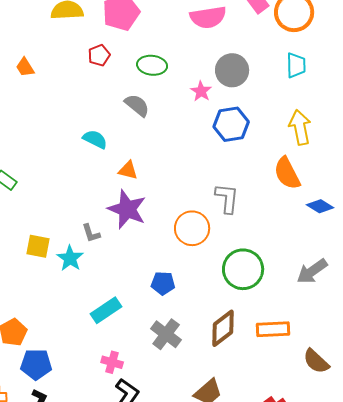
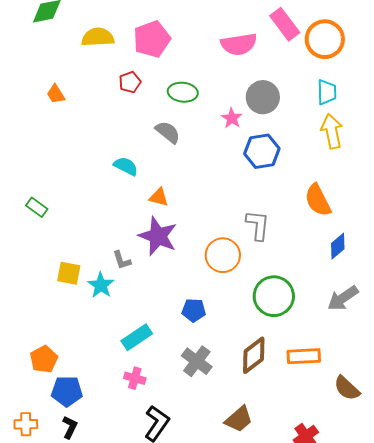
yellow arrow: (300, 127) -> (332, 131), moved
blue diamond: (320, 206) -> (338, 246), moved, turned -72
pink cross: (112, 362) -> (135, 378), moved

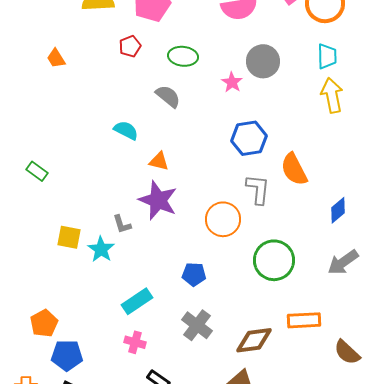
blue hexagon: (262, 151) -> (249, 138), moved
orange semicircle: (318, 200) -> (294, 169), moved
brown diamond: (254, 355) -> (254, 340), moved, turned 30

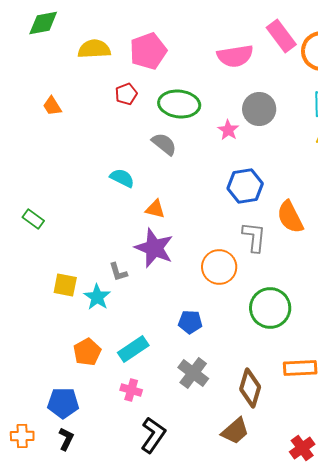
green ellipse: (183, 56) -> (179, 104), size x1.4
orange pentagon: (44, 323) -> (87, 352), moved
brown diamond: (254, 340) -> (250, 388), turned -66

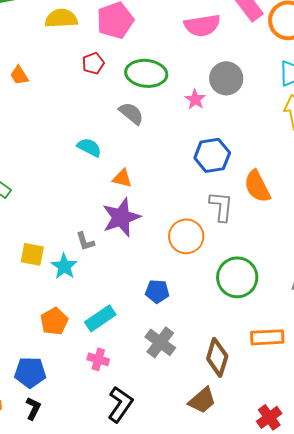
purple star: (154, 248) -> (121, 217), turned 30

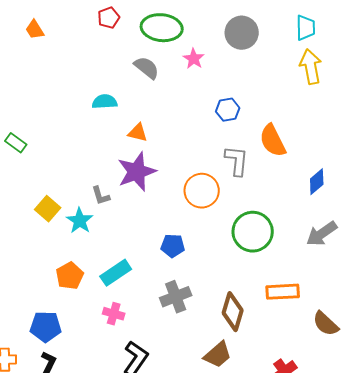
pink star: (195, 99) -> (194, 59), moved
cyan semicircle: (89, 147) -> (105, 102), turned -30
blue hexagon: (212, 155) -> (228, 110), size x0.7
yellow square: (32, 254) -> (48, 209), turned 30
gray cross: (160, 342) -> (176, 297), turned 32

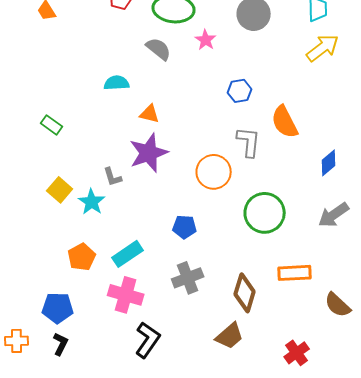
yellow arrow: (311, 67) -> (323, 48), turned 64
green rectangle: (16, 143) -> (52, 125), moved
pink cross: (114, 314) -> (126, 295), size x1.6

